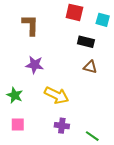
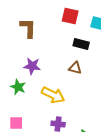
brown triangle: (90, 67) -> (75, 68), moved
green star: (15, 95) -> (18, 87), moved

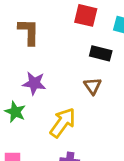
brown triangle: (75, 68) -> (93, 86), turned 40
yellow arrow: (53, 95) -> (63, 123), turned -80

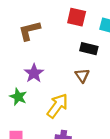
brown L-shape: (29, 32) -> (29, 31), turned -105
purple star: (34, 83) -> (34, 73), turned 30

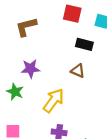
purple star: (34, 73) -> (30, 69), turned 30
brown triangle: (82, 75) -> (78, 71), turned -32

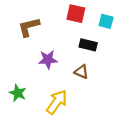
purple star: (30, 69) -> (48, 59), moved

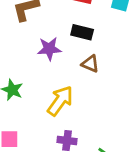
black rectangle: (88, 45) -> (82, 32), moved

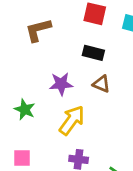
purple star: (49, 49) -> (61, 84), moved

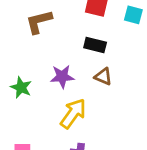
green star: (25, 109) -> (21, 87), moved

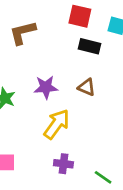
black rectangle: (95, 45) -> (89, 46), moved

